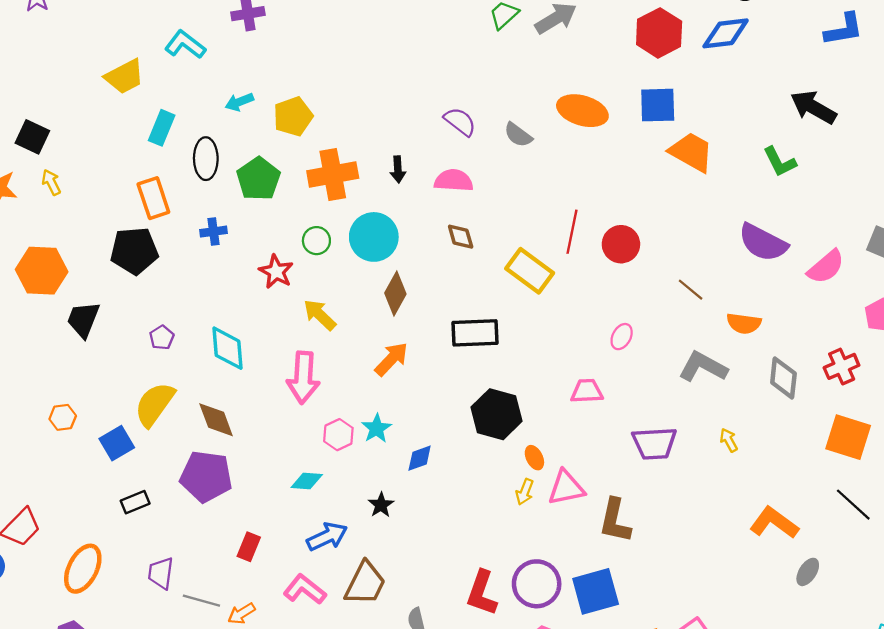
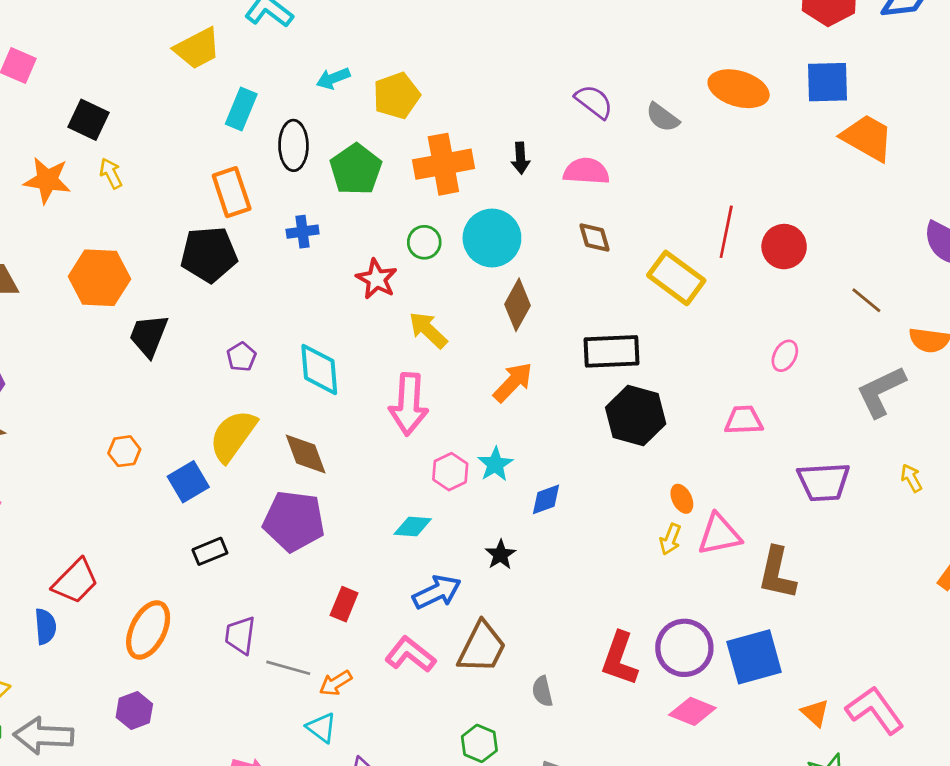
gray L-shape: (703, 367) -> (881, 392), turned -54
black hexagon: (496, 414) -> (636, 416), moved

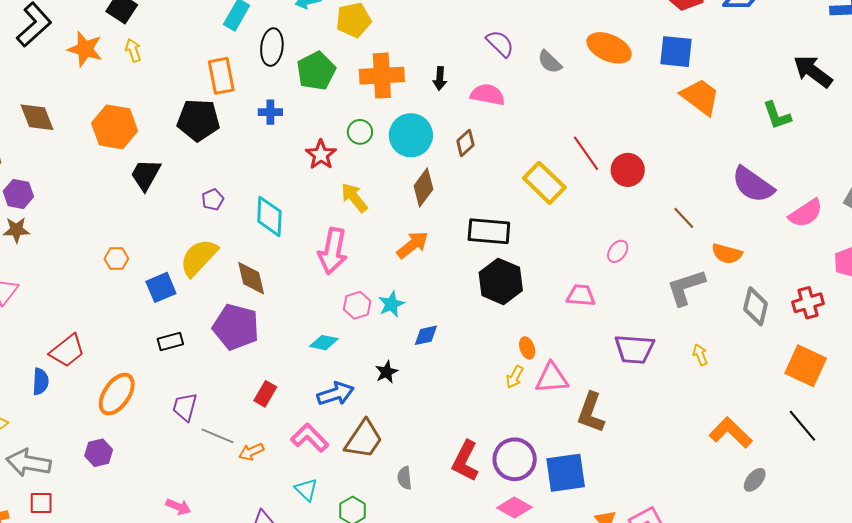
red line: (726, 232) -> (586, 153), turned -54
brown diamond: (595, 238) -> (465, 143), moved, turned 56
cyan triangle: (322, 728) -> (306, 490), moved

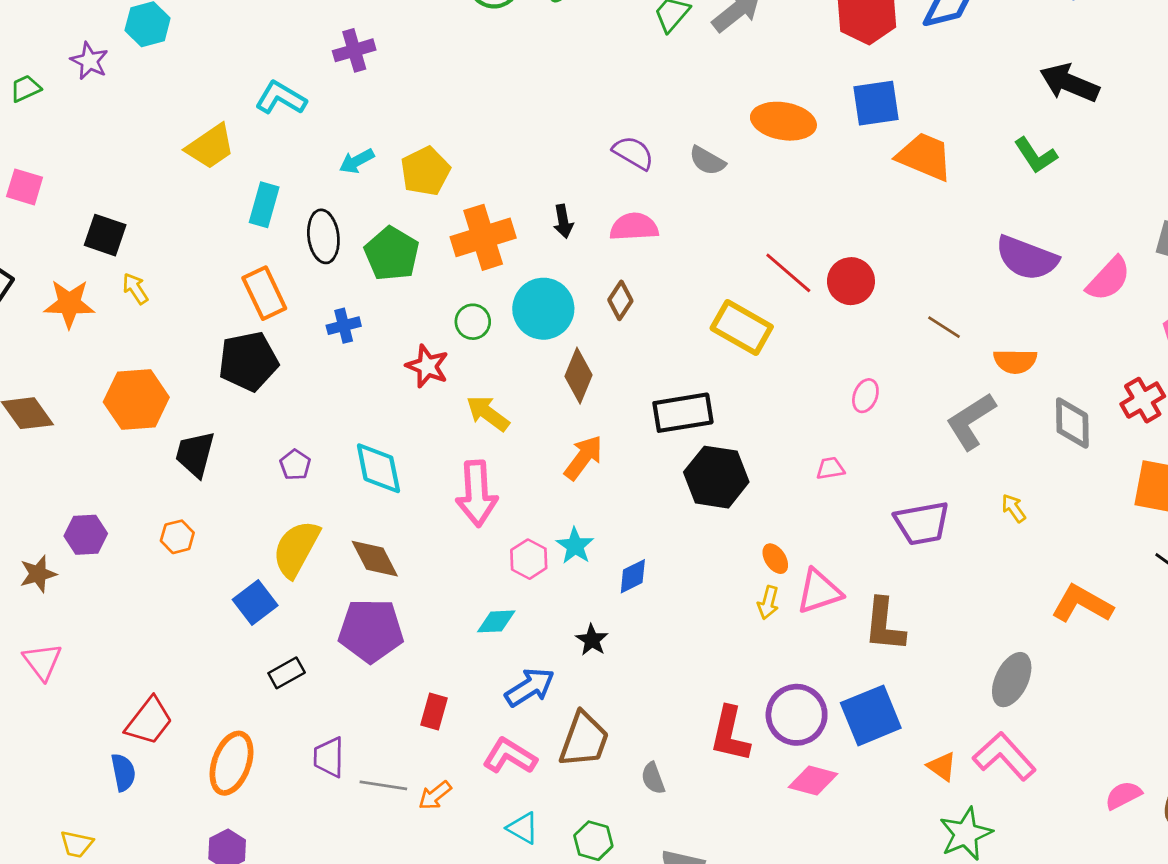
purple hexagon: (18, 194) -> (86, 535), moved
orange hexagon: (116, 259) -> (177, 537), moved
pink trapezoid: (581, 295) -> (830, 468), size x0.7
gray ellipse: (755, 480) -> (1012, 680), moved, size x1.5

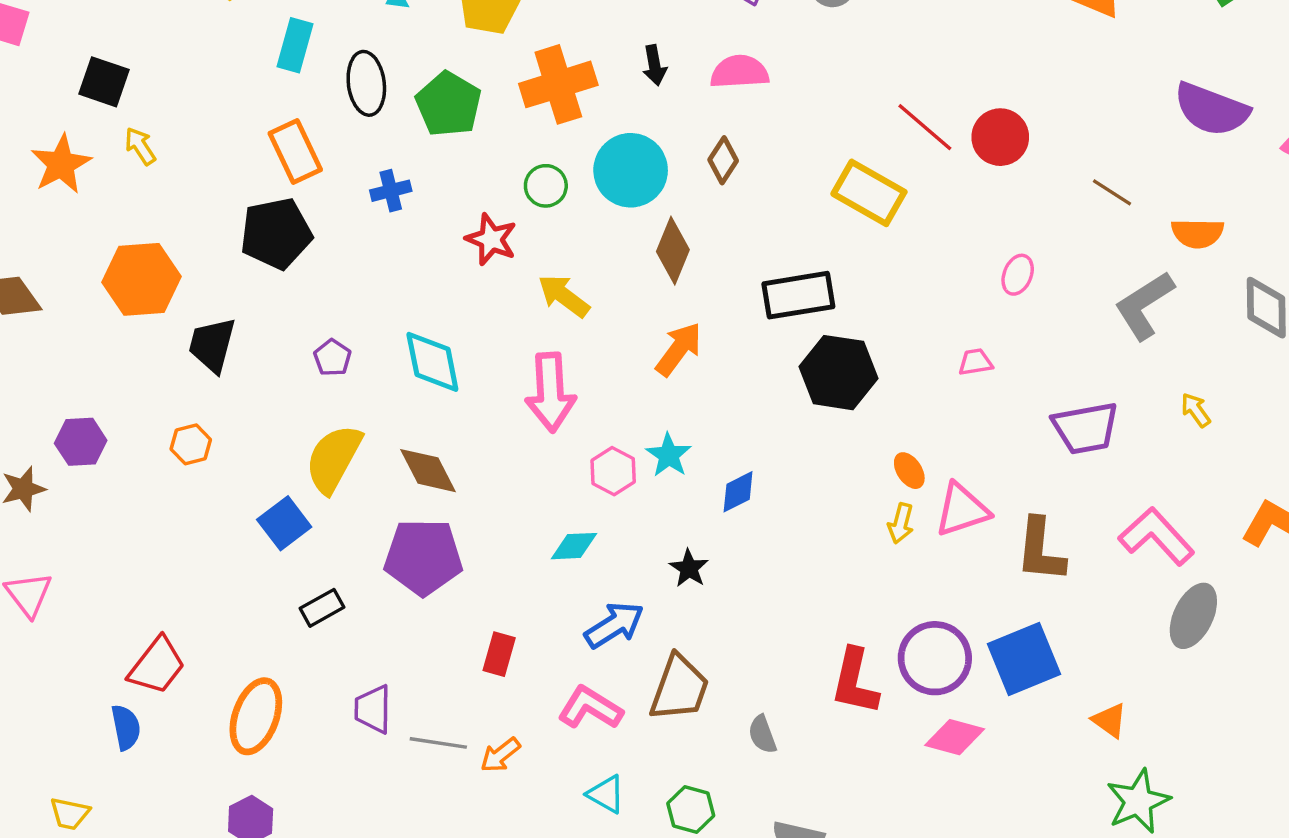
orange star: (69, 304) -> (61, 164), turned -30
pink L-shape: (1004, 756) -> (1156, 536), moved

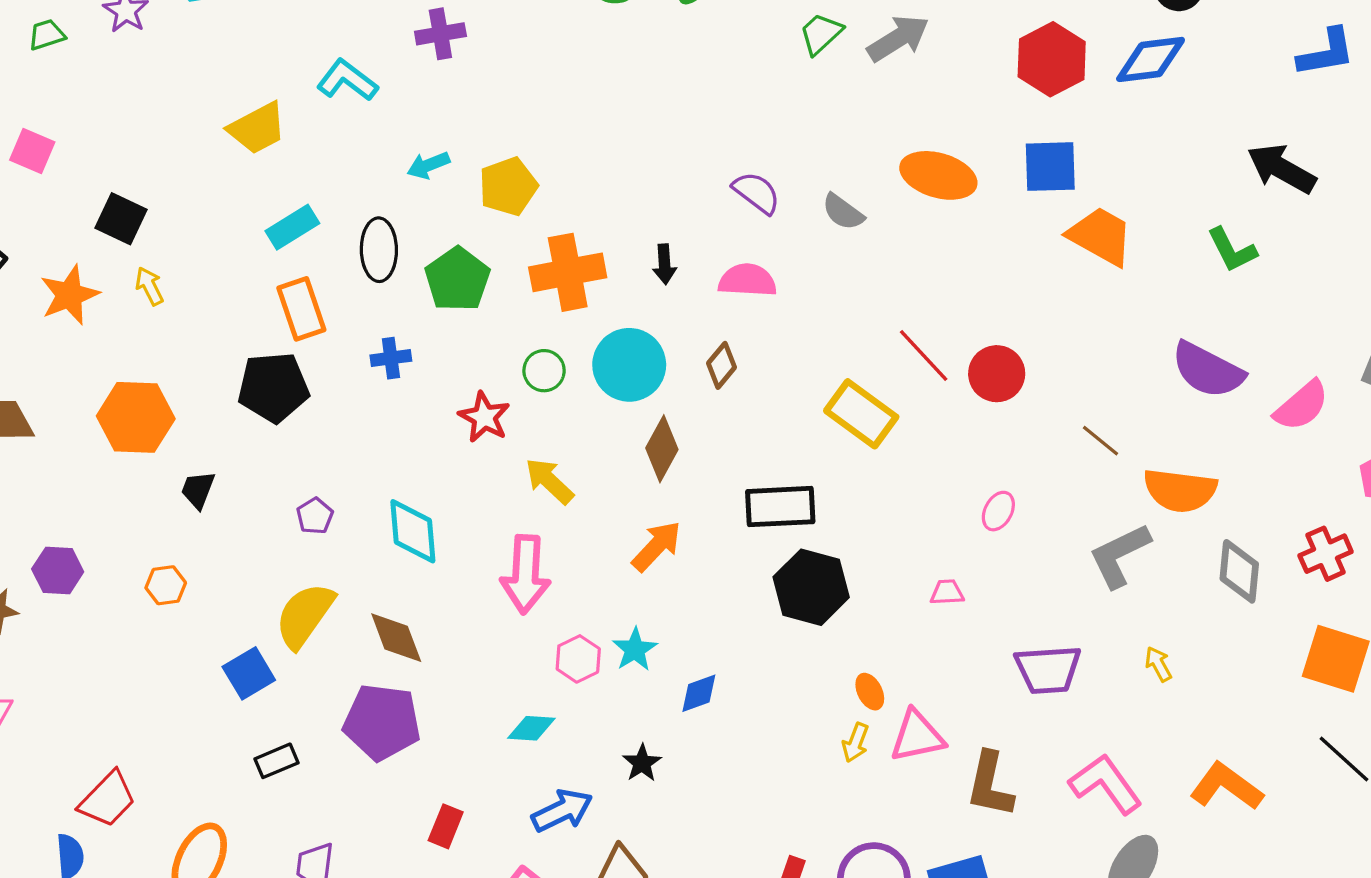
cyan rectangle: (295, 45) -> (292, 227), moved, turned 36
orange semicircle: (1198, 233) -> (1180, 490), size x1.4
black trapezoid: (212, 345) -> (198, 490), size x0.7

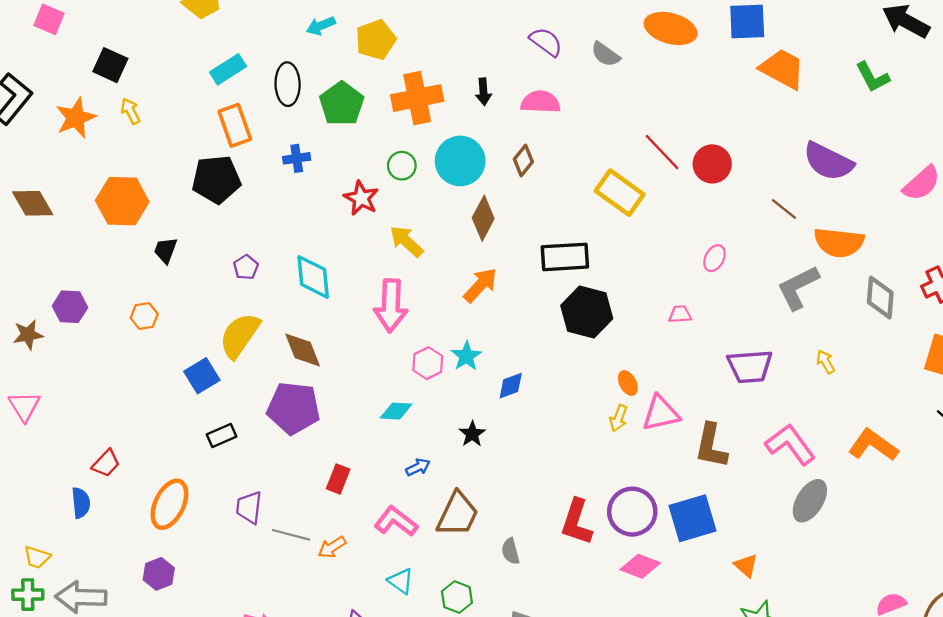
purple semicircle: (1208, 370) -> (828, 161), moved
red trapezoid: (107, 799) -> (106, 463), size x0.7
blue arrow: (562, 811) -> (418, 467), size x0.6

